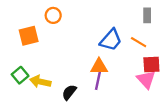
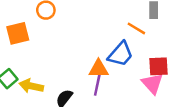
blue trapezoid: (111, 40) -> (121, 54), moved
orange line: (139, 42) -> (136, 28), moved

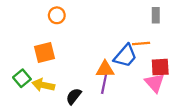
orange line: (136, 28) -> (141, 43), moved, turned -36
orange square: (18, 33) -> (44, 52), moved

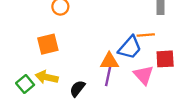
green square: (22, 78) -> (25, 84), moved
pink triangle: (155, 83) -> (143, 75), moved

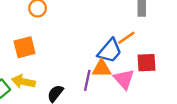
orange line: (146, 35) -> (126, 38), turned -30
orange triangle: (109, 61) -> (101, 69), moved

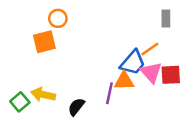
orange square: (25, 47) -> (44, 42), moved
pink triangle: (124, 79) -> (151, 72), moved

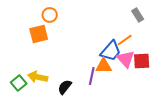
gray rectangle: (166, 18) -> (138, 15), turned -32

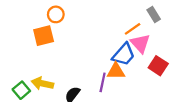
orange line: (125, 40) -> (133, 29), moved
pink triangle: (126, 59) -> (140, 43), moved
red square: (142, 61) -> (158, 66), turned 36

